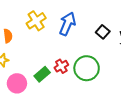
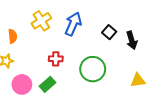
red cross: (61, 66) -> (56, 59), moved, turned 32
green rectangle: (42, 74) -> (48, 84), moved

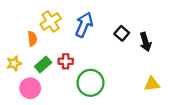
orange semicircle: (13, 36) -> (32, 39), moved
green circle: (93, 69) -> (90, 83), moved
green rectangle: (48, 84) -> (43, 65), moved

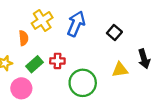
black arrow: (145, 42) -> (144, 59), moved
yellow triangle: (152, 84) -> (120, 70), moved

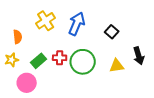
orange semicircle: (24, 38) -> (18, 37), moved
green circle: (83, 83) -> (83, 62), moved

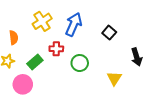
red cross: (60, 58) -> (56, 49), moved
green circle: (83, 62) -> (80, 63), size x0.7
yellow triangle: (117, 66) -> (114, 78), moved, turned -49

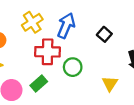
red cross: (56, 49) -> (48, 52), size x1.6
green rectangle: (35, 62) -> (39, 83), moved

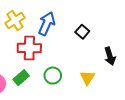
green circle: (73, 67) -> (53, 76), moved

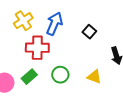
yellow triangle: (87, 78) -> (94, 77), turned -42

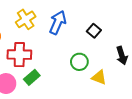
red cross: (37, 48) -> (19, 55), moved
green circle: (60, 75) -> (79, 62), moved

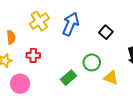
red cross: (19, 55) -> (33, 55), size x0.6
green rectangle: (32, 77) -> (69, 78), moved

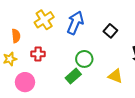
green circle: (92, 62) -> (84, 59), moved

